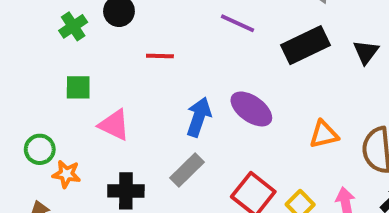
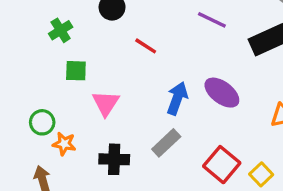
green cross: (73, 26) -> (61, 30), moved
red line: (160, 56) -> (146, 46), turned 30
pink triangle: (114, 125) -> (106, 103), turned 36

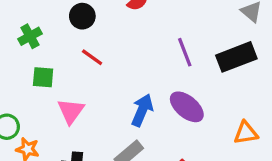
purple line: (212, 20) -> (185, 52), moved, turned 40
red line: (146, 46) -> (92, 57), moved

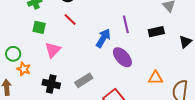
black rectangle: (236, 57) -> (156, 32), size x0.7
blue arrow: (142, 110) -> (103, 38), moved

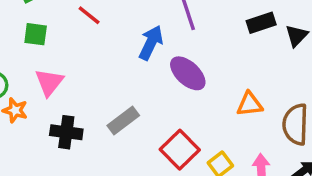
black rectangle: (156, 32) -> (261, 23), moved
pink triangle: (53, 50) -> (49, 82), moved

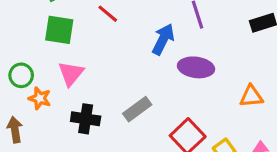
green square: (36, 34) -> (59, 30), size x1.4
purple ellipse: (188, 73) -> (196, 67), turned -36

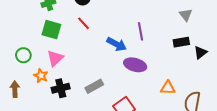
blue arrow: (163, 39) -> (117, 44), turned 84
orange star: (40, 98) -> (41, 76), moved
black cross: (86, 119) -> (61, 88), turned -30

